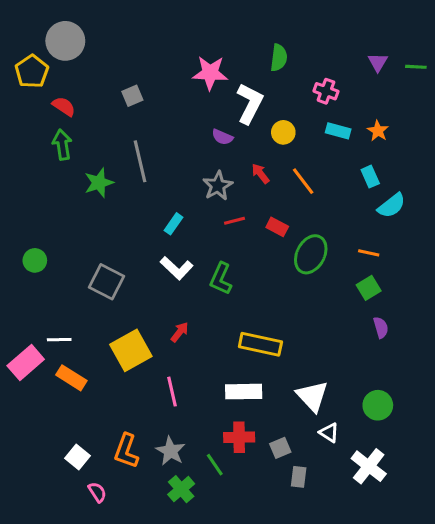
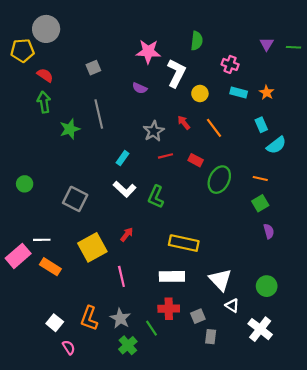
yellow pentagon: (32, 71) -> (22, 50), turned 30
purple semicircle: (222, 137) -> (140, 88), moved

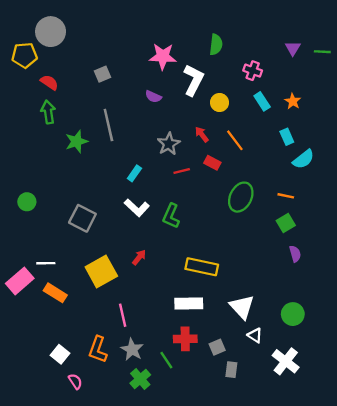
cyan rectangle: (239, 92) -> (262, 101), turned 42
red rectangle: (196, 160) -> (212, 163), moved
pink line: (121, 276) -> (123, 315), moved

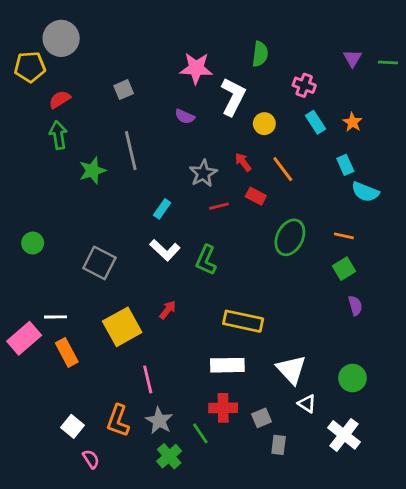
red semicircle: (49, 82) -> (60, 99), turned -66
cyan semicircle: (303, 159) -> (365, 192), turned 60
orange rectangle: (55, 293) -> (67, 352), turned 30

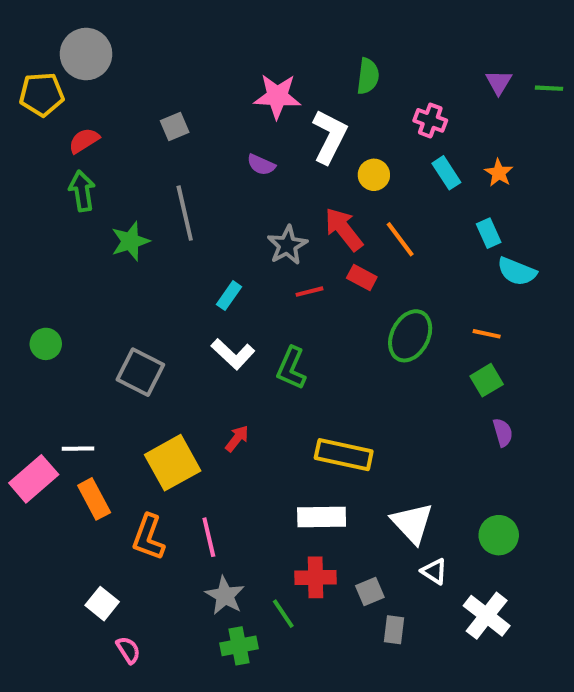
red arrow: (243, 162) -> (344, 229), size x1.6
orange L-shape: (118, 421) -> (148, 537), moved
green cross: (169, 456) -> (239, 646), turned 30

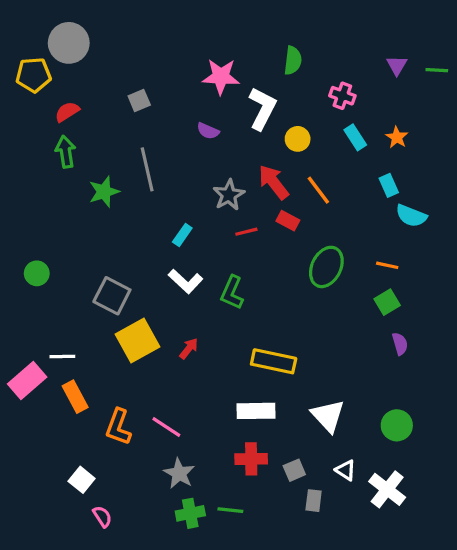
yellow square: (173, 463) -> (138, 341), moved
pink line: (209, 537) -> (166, 427), turned -44
white triangle: (434, 571) -> (346, 470), moved
green line: (283, 614) -> (230, 510), moved, turned -50

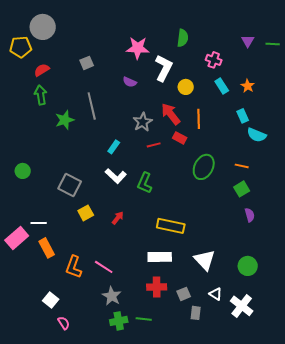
orange line: (318, 190) -> (199, 119), turned 36
yellow square: (138, 341) -> (86, 213), size x0.6

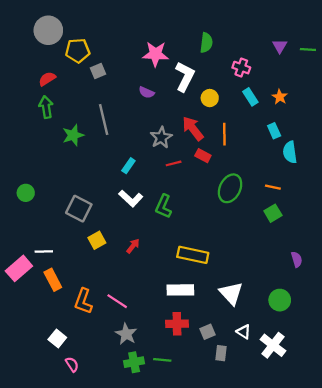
yellow pentagon: (21, 47) -> (78, 51), moved
cyan semicircle: (257, 135) -> (290, 152), turned 60
purple semicircle: (250, 215) -> (297, 259), moved

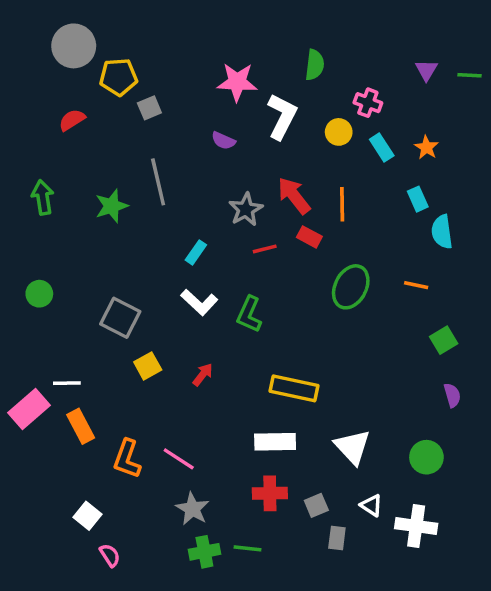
yellow circle: (210, 98) -> (339, 132), moved
green arrow: (46, 107) -> (43, 197), moved
green square: (273, 213) -> (444, 340), moved
white cross: (273, 345) -> (416, 526), turned -30

